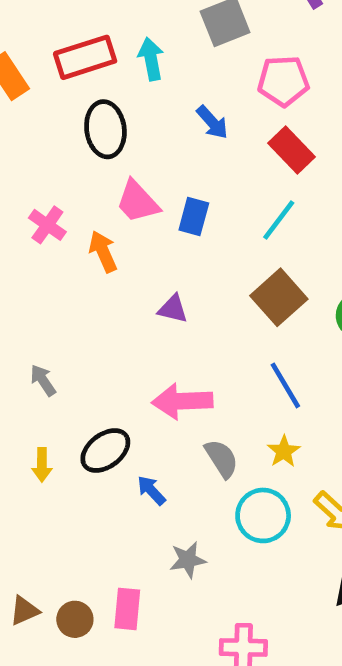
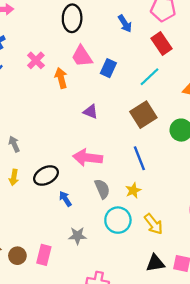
gray arrow: (43, 380) -> (14, 144), moved

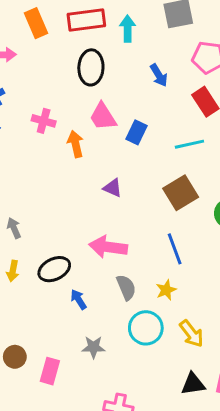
pink cross: (36, 60) -> (44, 121), turned -30
cyan line: (150, 77) -> (189, 144), turned 30
brown circle: (17, 256) -> (15, 357), moved

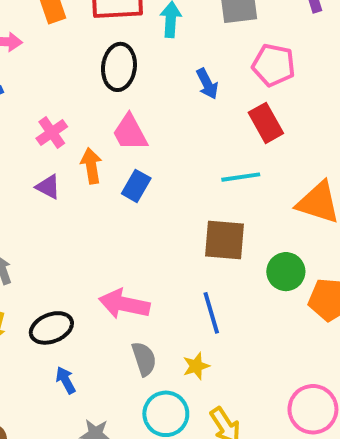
pink cross: (44, 121) -> (52, 132), turned 35
blue rectangle: (136, 132) -> (136, 186), moved
purple triangle: (113, 188) -> (48, 187), moved
brown square: (181, 193) -> (225, 240), turned 32
blue arrow: (79, 299) -> (66, 380), moved

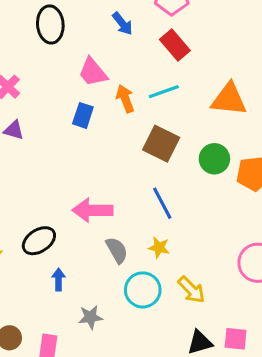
pink trapezoid: (130, 133) -> (93, 72), moved
orange arrow: (91, 166) -> (125, 99), moved
brown square: (225, 240) -> (161, 144), turned 33
yellow star: (196, 366) -> (159, 248), turned -30
blue arrow: (66, 380) -> (59, 280), turned 40

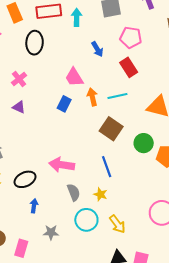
black ellipse: (50, 24) -> (35, 43), moved

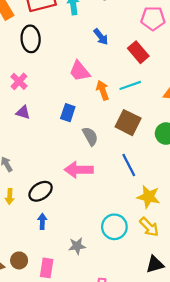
pink pentagon: (131, 37) -> (153, 18), moved
blue rectangle: (64, 104) -> (68, 113), moved
gray semicircle: (74, 192) -> (90, 136), moved
yellow star: (100, 194) -> (148, 197), moved, size x1.5
blue arrow: (34, 206) -> (42, 221), moved

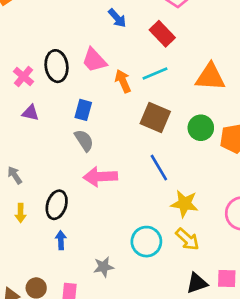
black ellipse: (31, 39) -> (57, 66), moved
gray semicircle: (90, 136) -> (84, 140), moved
black ellipse: (41, 191) -> (57, 205), turned -35

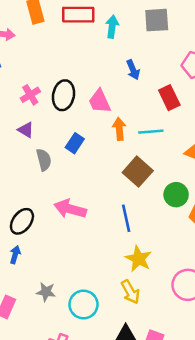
gray semicircle: (84, 140) -> (44, 160), moved
cyan circle: (146, 242) -> (83, 305), moved

